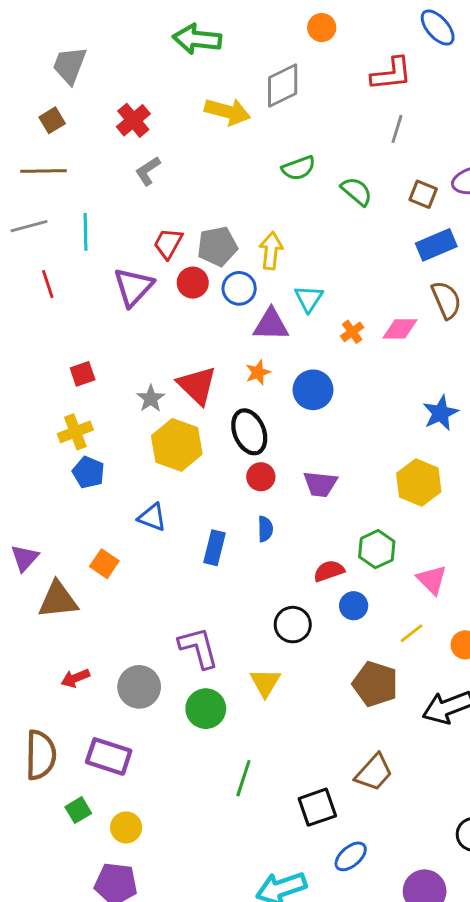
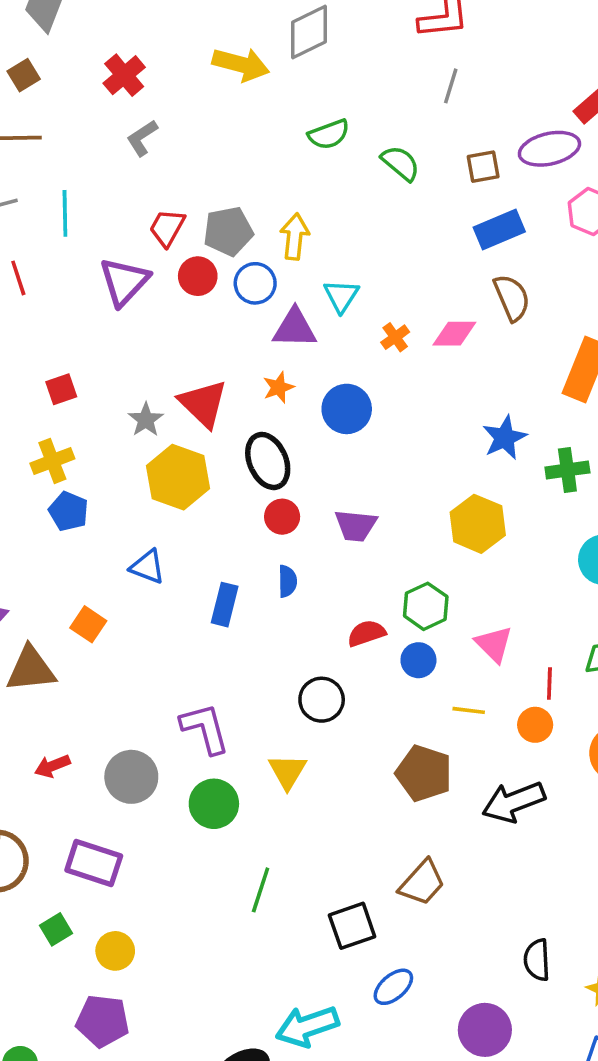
brown square: (423, 194) -> (483, 167), turned -32
blue circle: (354, 606) -> (418, 660), moved
yellow line: (412, 633) -> (469, 710), turned 45

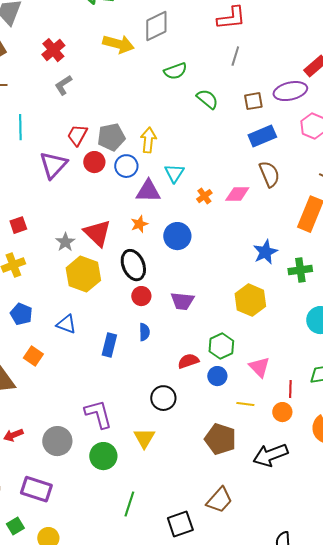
green semicircle: (329, 134) -> (175, 71), moved
blue pentagon: (69, 511) -> (21, 314), moved

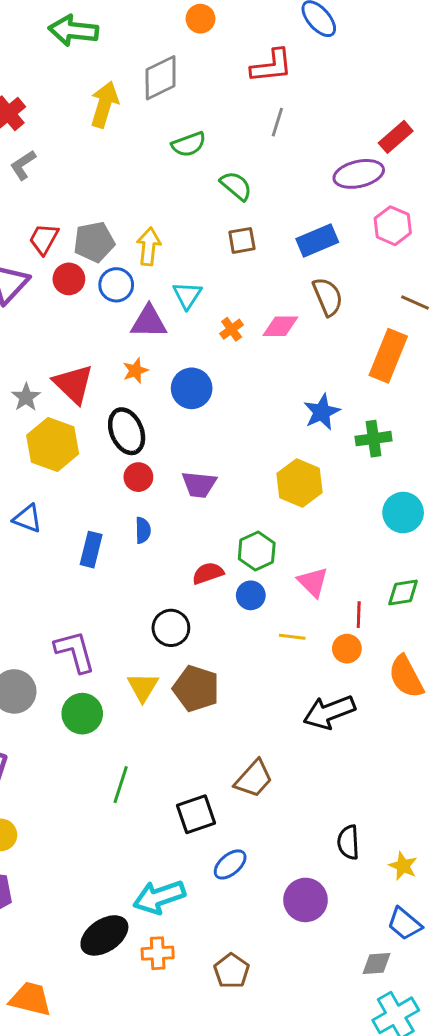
yellow arrow: (118, 44) -> (104, 104), turned -88
brown square: (253, 101) -> (242, 240), moved
brown pentagon: (220, 439) -> (196, 689), moved

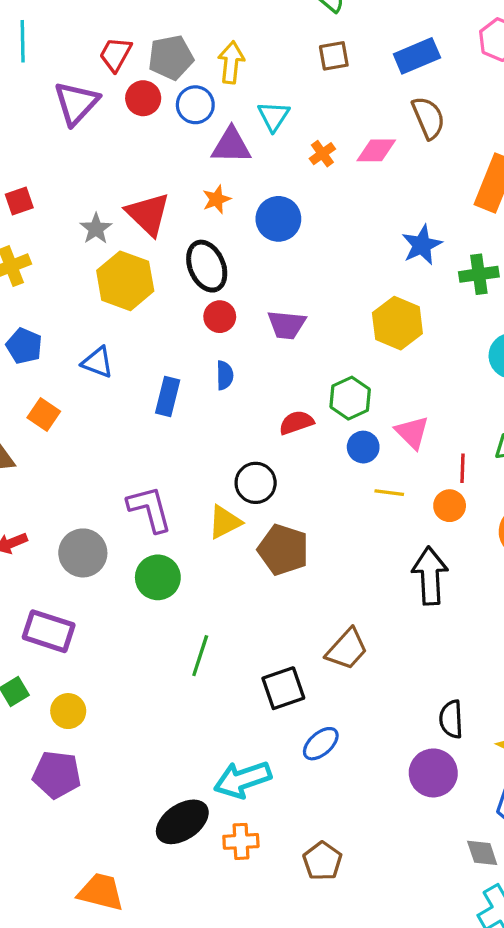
blue circle: (251, 595) -> (363, 447), moved
yellow triangle: (143, 687) -> (225, 522), moved, turned 32
black arrow: (329, 712) -> (430, 576), turned 108
purple circle: (305, 900) -> (433, 773), moved
gray diamond: (376, 964) -> (482, 853), turned 76

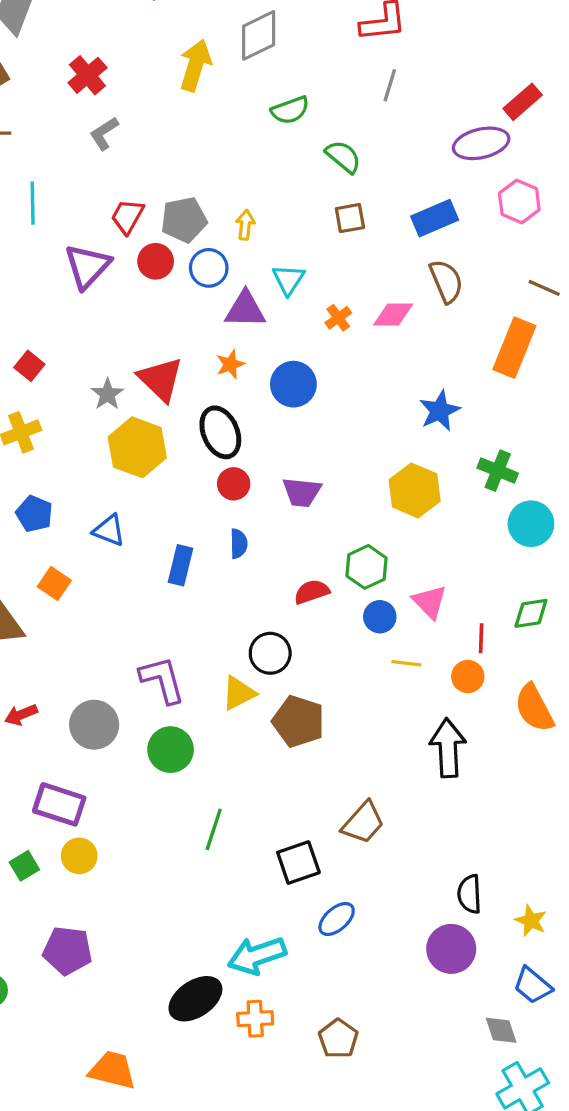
yellow arrow: (231, 62) -> (245, 225), size x0.7
red square: (19, 201) -> (29, 366), turned -32
green cross: (479, 274) -> (498, 471), moved, turned 30
yellow circle: (68, 711) -> (79, 856), moved

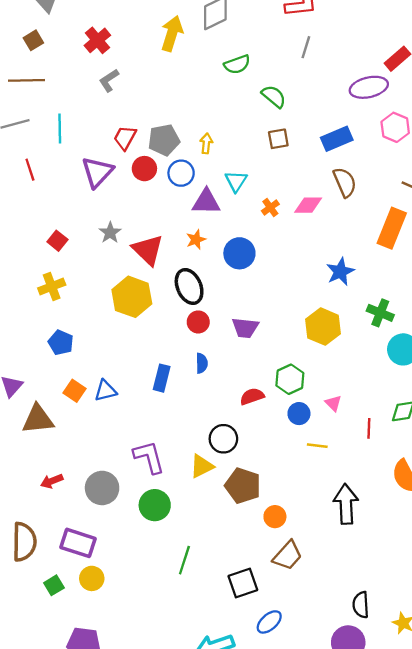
gray star: (107, 394) -> (110, 233), moved
blue triangle: (109, 530) -> (105, 391), moved, turned -35
pink triangle: (430, 602) -> (333, 403), size x0.7
orange circle: (468, 677) -> (275, 517), moved

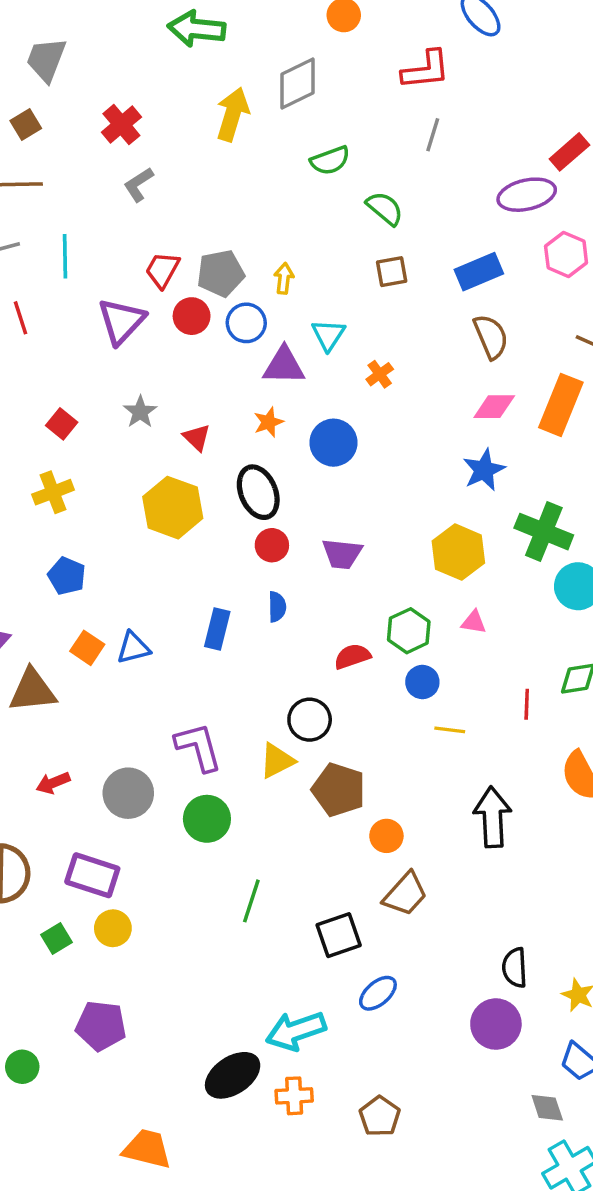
pink diamond: (308, 205) -> (494, 407), moved
red triangle: (148, 250) -> (197, 437), size x0.6
green cross: (380, 313) -> (544, 532), size x1.4
pink triangle: (333, 403) -> (474, 622), moved, turned -36

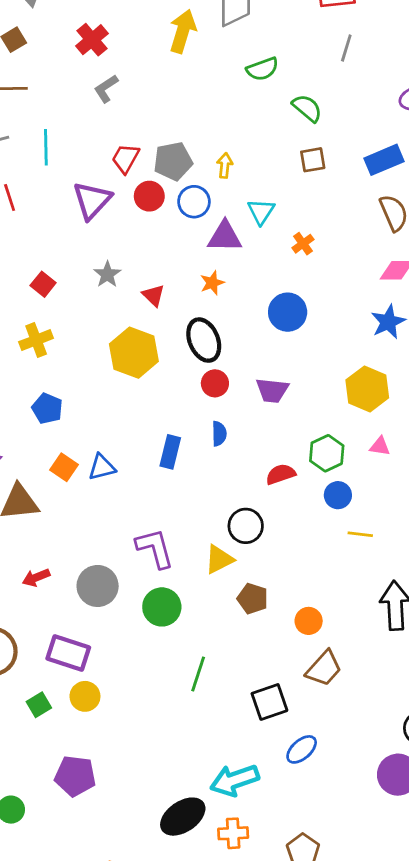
blue circle: (333, 443) -> (288, 312), moved
brown pentagon: (339, 790) -> (253, 599), moved, size x0.7

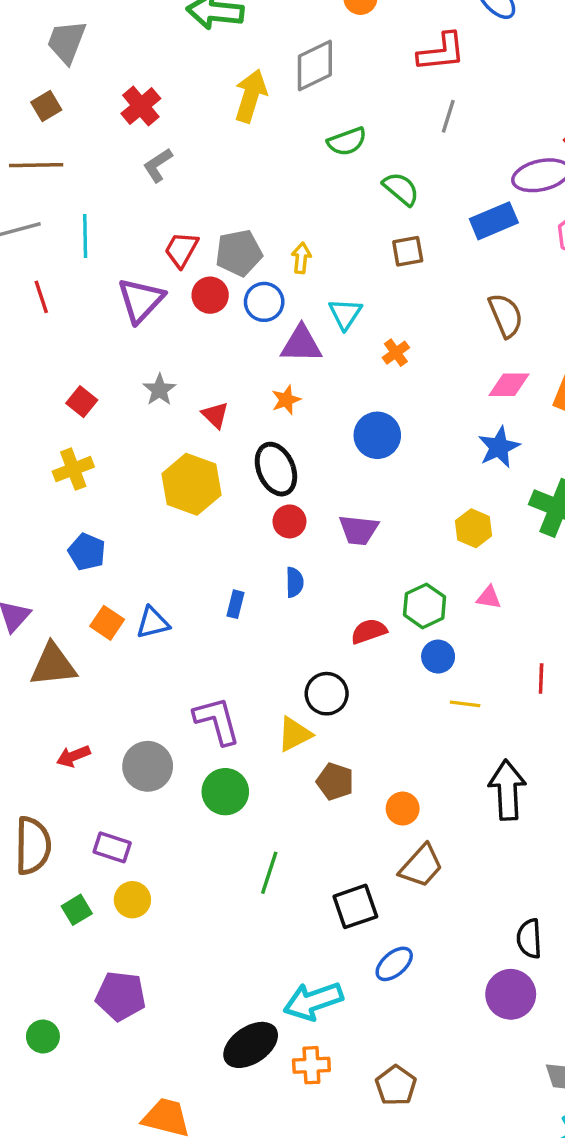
blue rectangle: (384, 160) -> (494, 221), moved
yellow hexagon: (367, 389) -> (474, 528), size x0.7
blue rectangle: (170, 452) -> (235, 604), size x0.7
purple rectangle: (68, 653) -> (112, 847), size x0.7

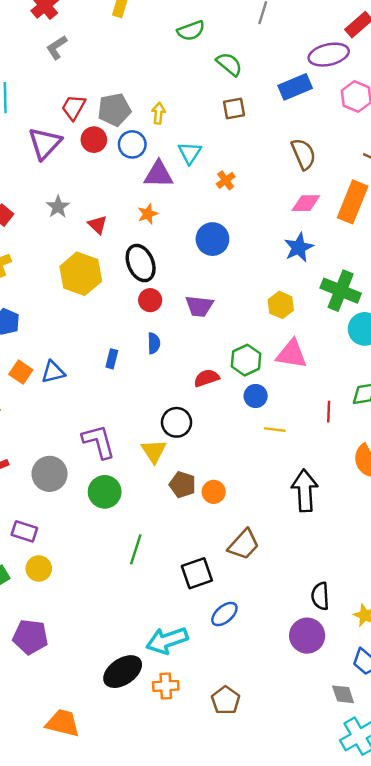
pink triangle: (489, 597) -> (292, 354), size x1.8
yellow triangle: (295, 734) -> (154, 451), turned -36
orange circle: (403, 809) -> (214, 492), moved

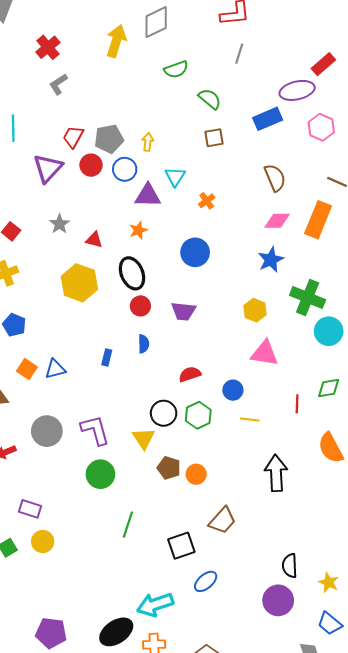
red triangle: (97, 225) -> (94, 240), turned -30
green hexagon: (246, 360) -> (198, 415), moved
gray circle: (50, 474) -> (47, 431), moved
purple pentagon: (30, 637) -> (51, 633), moved

